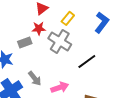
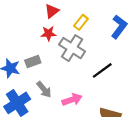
gray rectangle: (25, 42) -> (33, 61), moved

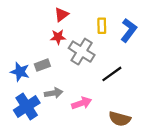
yellow rectangle: (81, 22) -> (102, 26), moved, turned -40
gray arrow: (44, 89) -> (54, 93), turned -60

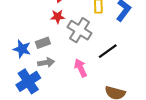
gray arrow: (54, 93) -> (46, 63), moved
pink arrow: (82, 103) -> (81, 68), moved, turned -96

